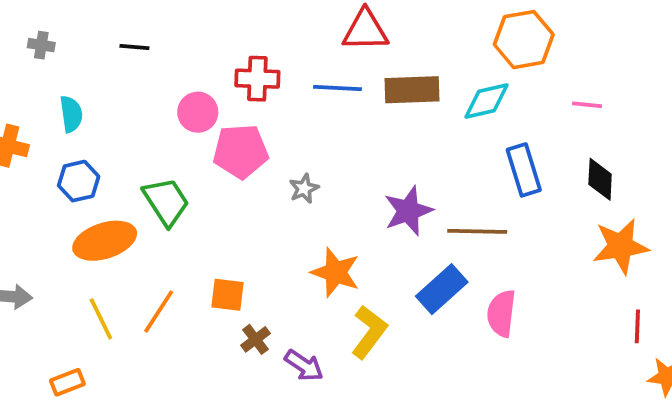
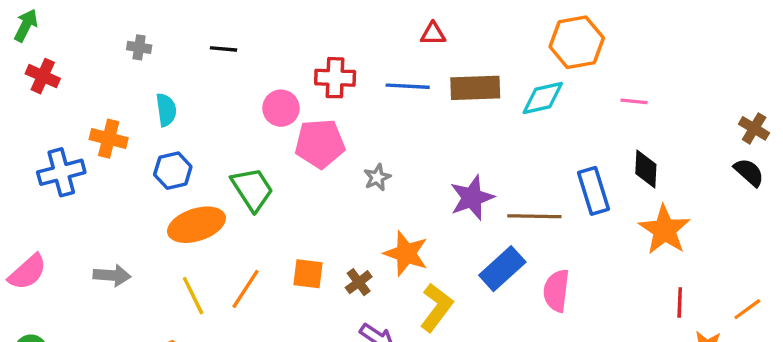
red triangle: (365, 30) -> (433, 34), size x0.6
blue rectangle: (524, 170) -> (594, 191), moved
orange star: (621, 246) -> (665, 230), turned -30
brown cross: (256, 339) -> (359, 282), moved

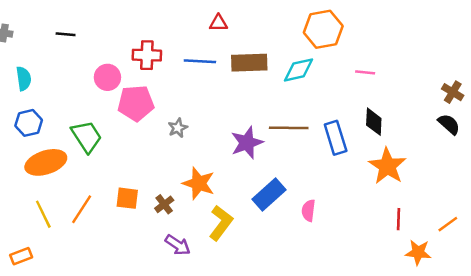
brown line: (534, 216) -> (289, 128), moved
pink semicircle: (556, 291) -> (308, 210), size x0.7

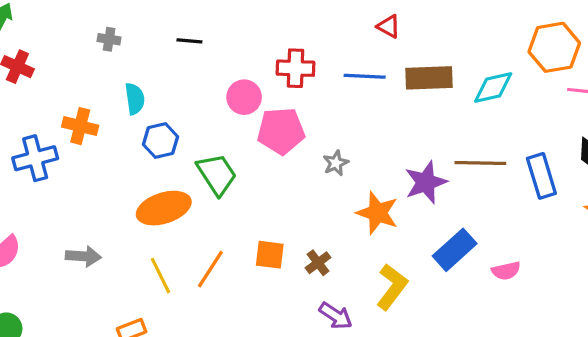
red triangle: (218, 23) -> (389, 26), turned 30
orange hexagon: (323, 29) -> (554, 47), moved
blue hexagon: (29, 123) -> (161, 141), moved
orange star: (199, 183) -> (377, 213), moved
pink semicircle: (308, 210) -> (506, 271), turned -110

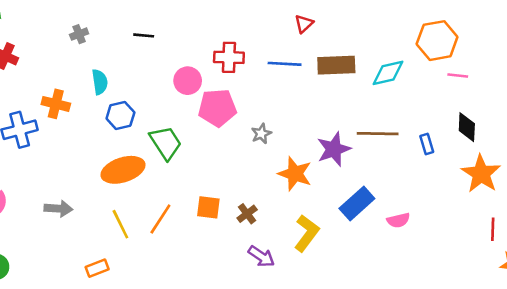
red triangle: (389, 26) -> (304, 24), turned 48
gray cross: (109, 39) -> (79, 34), turned -30
blue rectangle: (541, 176) -> (427, 144), size x0.6

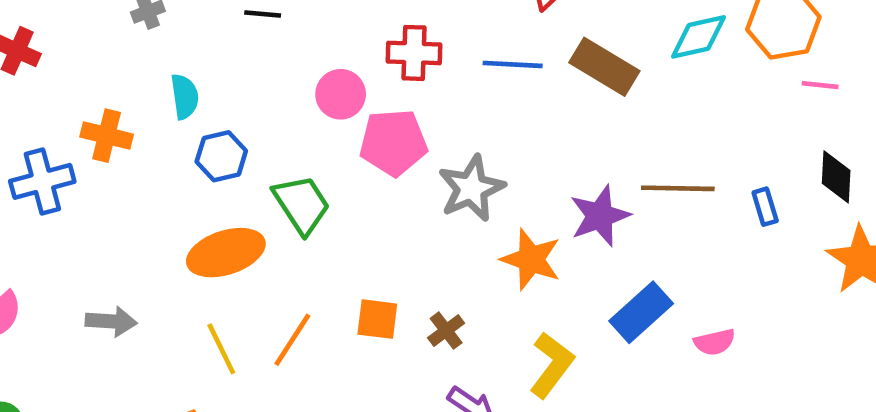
brown rectangle: (336, 65) -> (604, 67), turned 33
cyan diamond: (388, 73) -> (698, 37), moved
gray star: (261, 134) -> (471, 188), size x1.8

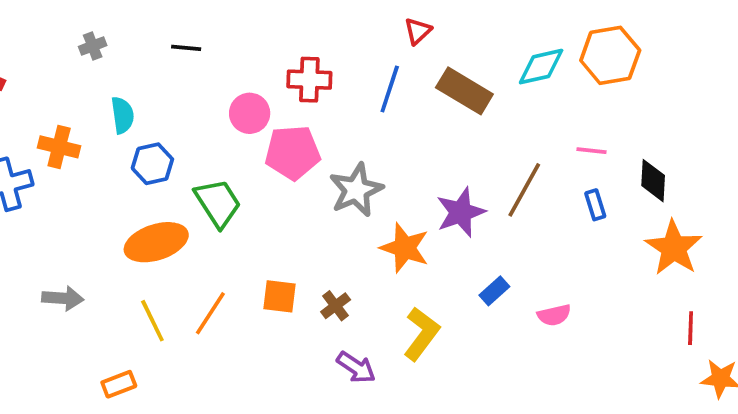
blue line: (513, 64) -> (390, 89), turned -75
pink line: (820, 85) -> (592, 151), moved
brown line: (678, 188) -> (524, 190), turned -62
blue rectangle: (641, 312) -> (494, 291), size x0.6

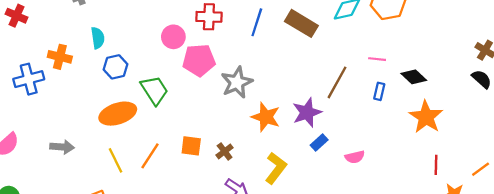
black diamond: (653, 181) -> (414, 77), turned -50
blue rectangle: (595, 205) -> (379, 91), turned 30
purple star: (461, 212) -> (307, 112), moved

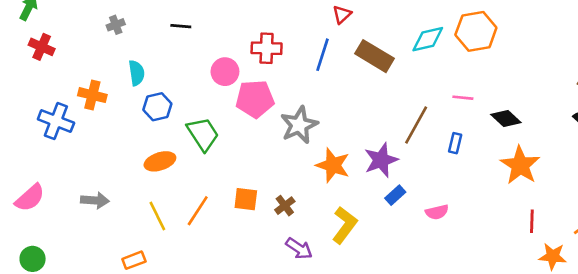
blue cross: (29, 79) -> (56, 121), turned 36
blue rectangle: (379, 91) -> (455, 143), moved
orange ellipse: (118, 114) -> (160, 161), size x0.7

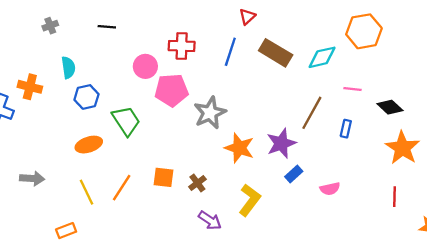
cyan diamond: (428, 39) -> (322, 57), moved
red line: (532, 221) -> (395, 197), moved

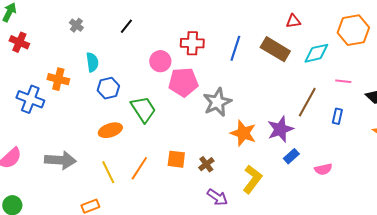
red triangle: (247, 17) -> (293, 21), moved, turned 35
gray cross: (50, 26) -> (76, 25), turned -32
black line: (107, 27) -> (126, 26), turned -56
gray arrow: (32, 178) -> (60, 160), size x1.4

